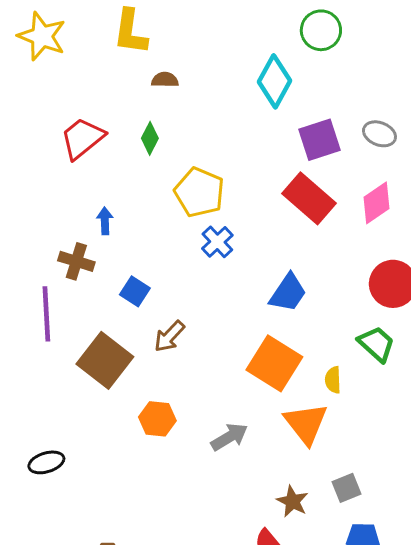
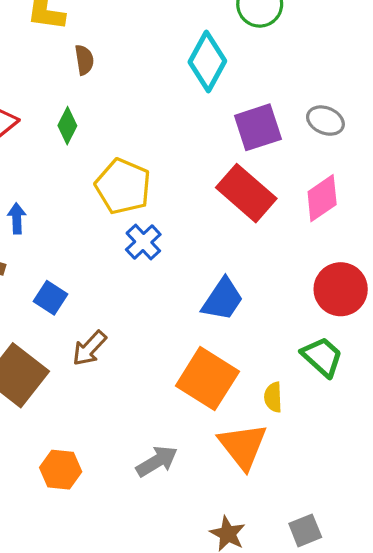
brown semicircle: (165, 80) -> (84, 60), turned 80
orange hexagon: (157, 419) -> (61, 470), moved
gray square: (346, 488) -> (305, 530), moved

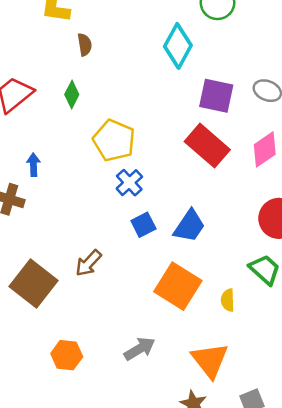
purple square: (258, 127) -> (216, 96), turned 30
blue square: (51, 298) -> (143, 225), moved, turned 30
orange triangle: (243, 446) -> (210, 360), moved

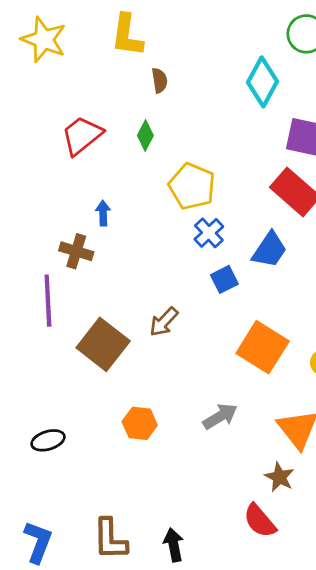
blue trapezoid: (189, 226) -> (270, 250), moved

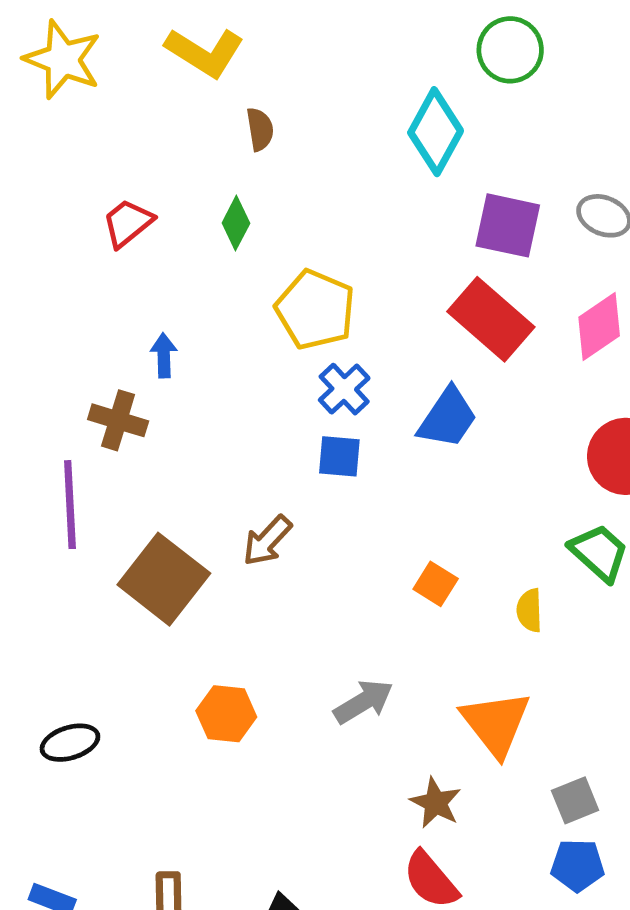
yellow L-shape: (127, 35) -> (205, 52), turned -66
red trapezoid: (82, 136) -> (128, 223), size x0.7
blue square: (224, 279) -> (339, 456), moved, turned 32
orange square: (263, 347) -> (436, 584), size x0.5
brown star: (279, 477) -> (436, 803), moved

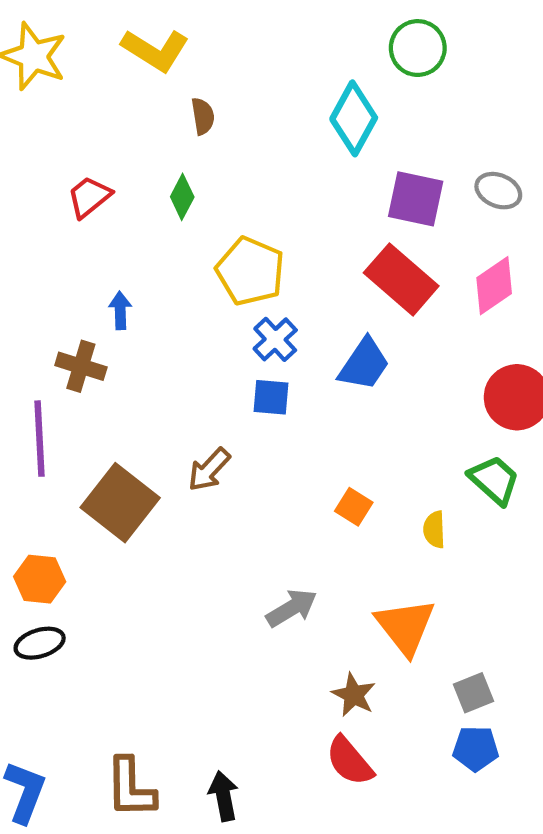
orange hexagon: (226, 714) -> (40, 579), moved

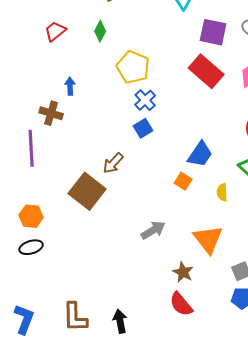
blue trapezoid: (364, 364) -> (200, 154), moved
blue square: (271, 397) -> (143, 128), turned -36
brown square: (120, 503) -> (87, 191), moved

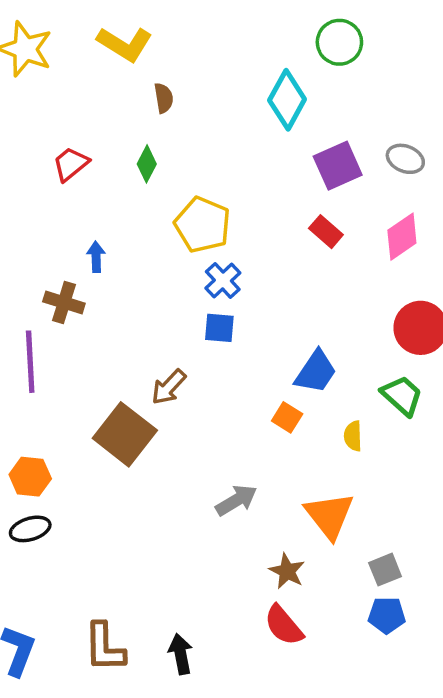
purple square: (213, 32) -> (338, 166), turned -36
red rectangle: (206, 71) -> (326, 232), size x0.6
blue square: (143, 128) -> (219, 328), turned 36

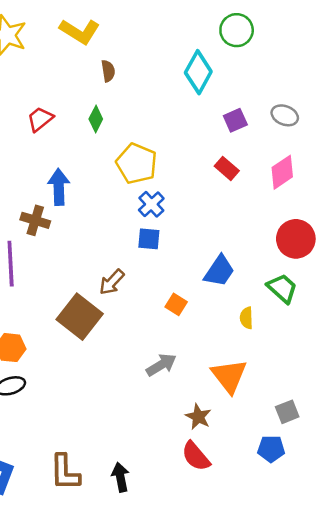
purple square: (338, 166) -> (235, 120), size x0.7
blue arrow: (96, 257) -> (59, 187), size x1.6
orange square: (287, 417) -> (176, 304), moved
gray square: (385, 570) -> (287, 412), moved

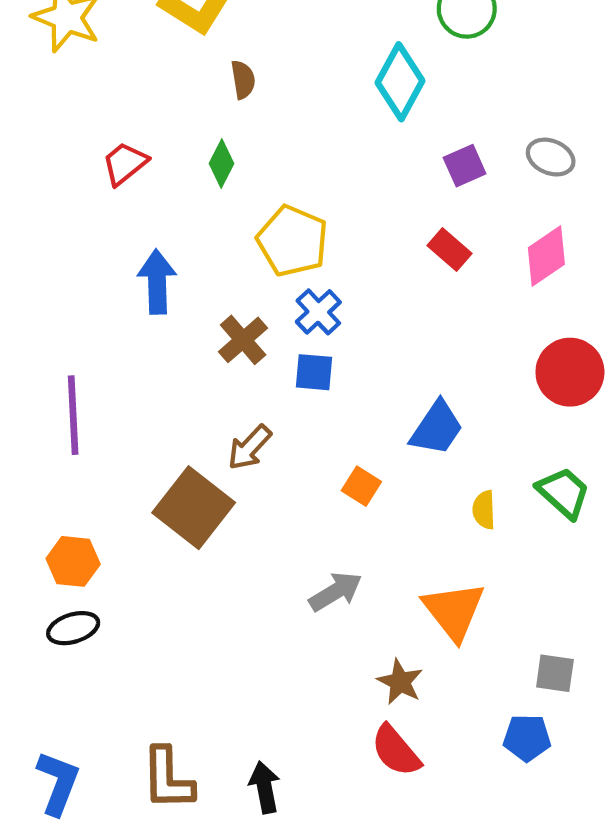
brown cross: (35, 220) -> (243, 340), moved, turned 32
green trapezoid: (282, 288) -> (564, 493), moved
gray square: (287, 412) -> (555, 673), turned 30

